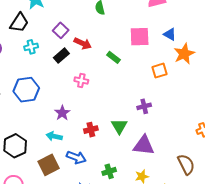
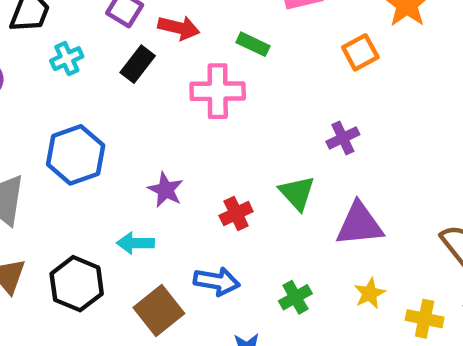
pink cross: (81, 80) -> (218, 91), moved, size x1.6
cyan arrow: (54, 136) -> (135, 243), moved

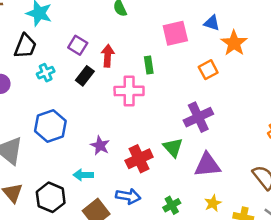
red arrow: (179, 28) -> (108, 56), turned -100
green rectangle: (253, 44) -> (149, 65), turned 56
purple cross: (343, 138) -> (198, 117), size x1.6
red cross: (236, 213) -> (139, 159), size x1.5

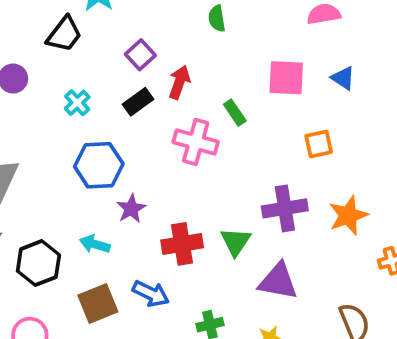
orange star: (234, 43) -> (348, 215), moved
green rectangle: (149, 65) -> (235, 113), turned -42
cyan cross: (46, 73) -> (77, 103), moved, turned -35
blue hexagon: (50, 126) -> (99, 165), moved

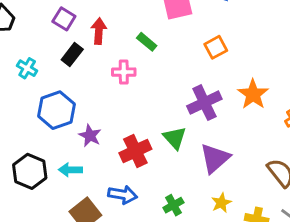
pink cross: (196, 142) -> (124, 72), size x0.7
black hexagon: (38, 263) -> (30, 171), moved
purple triangle: (278, 281) -> (215, 158), turned -36

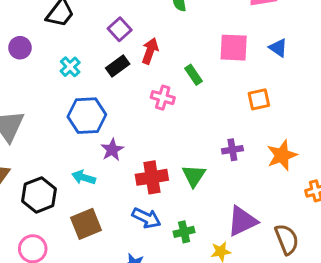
purple cross: (204, 103) -> (232, 150), size x0.6
purple triangle: (215, 158) -> (242, 221), moved
black hexagon: (30, 171) -> (39, 195), moved
blue arrow: (123, 195) -> (146, 218), moved
green cross: (173, 205) -> (184, 232), moved

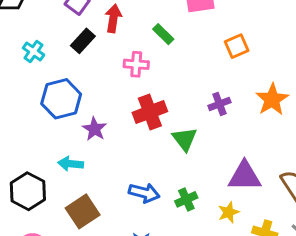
red cross: (152, 177) -> (150, 112), moved
purple triangle: (242, 221) -> (245, 176), turned 36

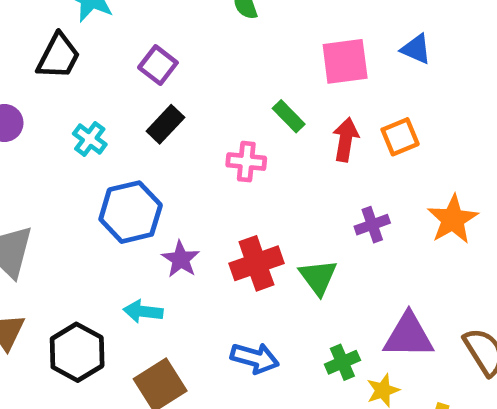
red arrow: (113, 18) -> (346, 140), moved
red cross: (150, 112) -> (256, 263), moved
green cross: (186, 199) -> (342, 362), moved

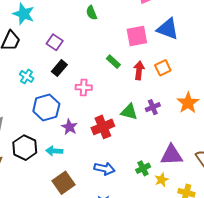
blue triangle: (416, 49) -> (168, 29), size x1.6
pink cross: (246, 162) -> (84, 87), moved
green triangle: (318, 277) -> (129, 112), moved, turned -36
black hexagon: (77, 352) -> (25, 148), moved

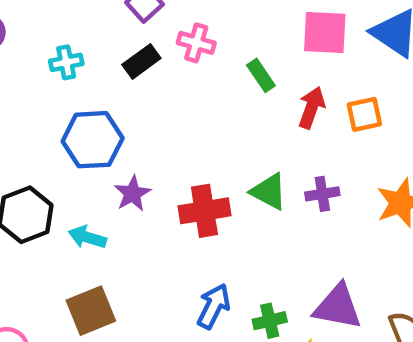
cyan cross: (27, 76) -> (66, 62), turned 32
pink cross: (84, 87) -> (196, 43), moved
blue arrow: (104, 169) -> (214, 306), moved, turned -90

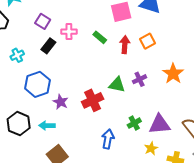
green cross: (270, 321) -> (134, 123), moved

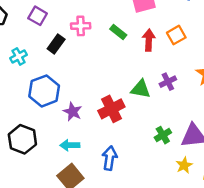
purple square: (43, 21) -> (38, 16), moved
cyan arrow: (47, 125) -> (70, 145), moved
blue arrow: (108, 139) -> (110, 158), moved

